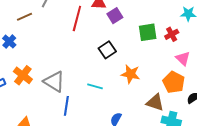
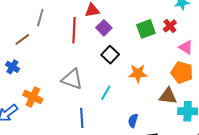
purple square: (115, 16) -> (104, 28), moved
gray triangle: (54, 82) -> (72, 79), moved
cyan line: (95, 86) -> (106, 93), turned -63

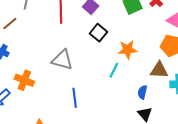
cyan line: (106, 93) -> (114, 70), moved
blue semicircle: (133, 121) -> (142, 92), moved

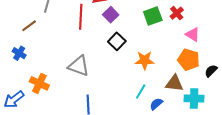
cyan line: (114, 70) -> (141, 92), moved
blue semicircle: (142, 92) -> (156, 104), turned 32

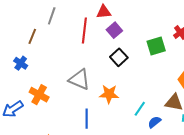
green square: (153, 16) -> (156, 46), moved
brown line: (29, 26) -> (32, 36), turned -35
orange star: (145, 60) -> (109, 94), moved

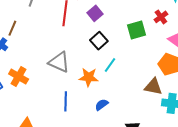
brown line: (32, 36) -> (12, 28), moved
cyan line: (140, 109) -> (110, 65), moved
blue semicircle: (154, 122) -> (102, 105), moved

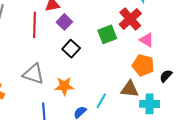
red cross: (161, 17) -> (130, 19), size x1.6
cyan line: (110, 65) -> (101, 101), moved

